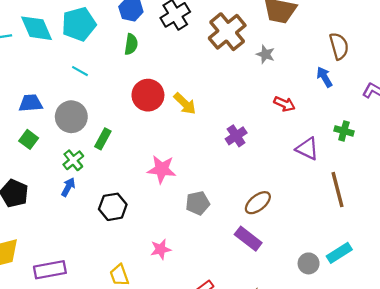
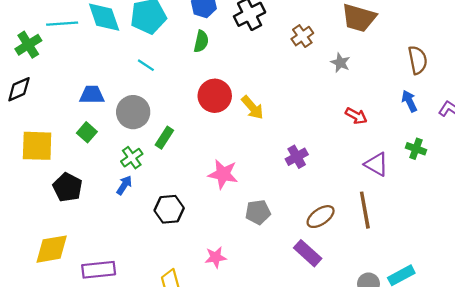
brown cross: (227, 32) -> (302, 36), size x0.6
blue arrow: (325, 77) -> (409, 101), moved
purple cross: (236, 136) -> (297, 157), moved
brown line: (338, 190) -> (365, 210), moved

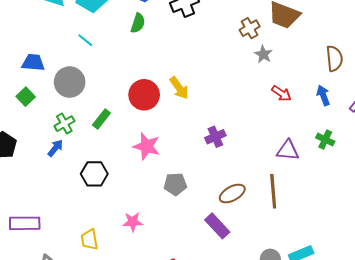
brown cross: (302, 36) -> (250, 28), moved
red circle: (215, 96) -> (144, 95), moved
red arrow: (356, 116) -> (281, 93), moved
green rectangle: (164, 138) -> (101, 119), moved
purple triangle: (376, 164) -> (288, 150), turned -30

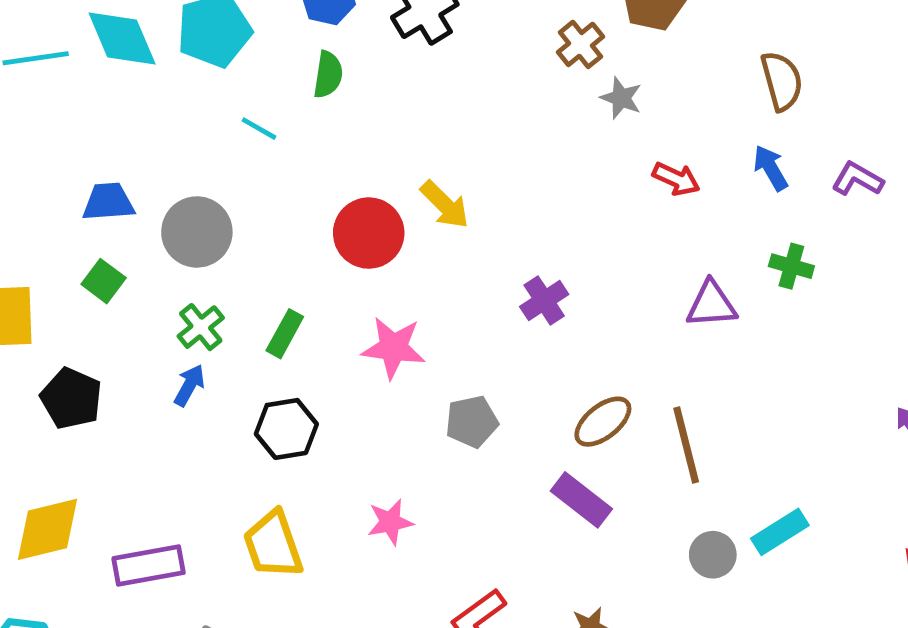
cyan line: (85, 40) -> (259, 129), moved
green rectangle: (101, 119) -> (285, 334), moved
brown line: (273, 191) -> (686, 445), moved
yellow trapezoid: (89, 240) -> (273, 545), moved, size x1.4

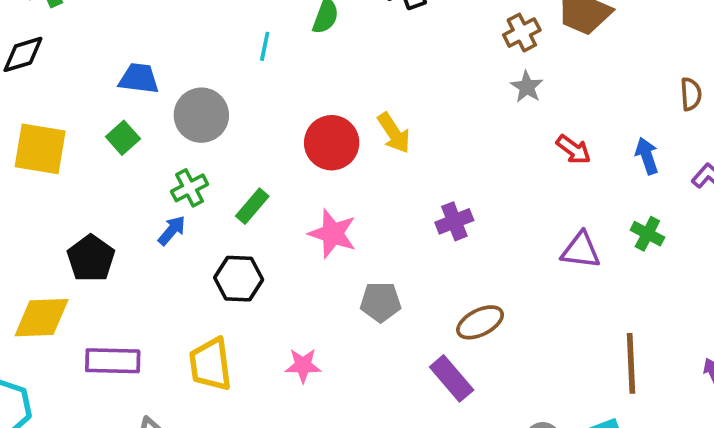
brown semicircle: (782, 81) -> (691, 94), moved, size x0.7
gray star: (621, 98) -> (527, 87), moved
cyan line: (259, 129) -> (265, 46), turned 60
black pentagon: (71, 398) -> (91, 258), moved
brown line: (686, 445) -> (631, 363), moved

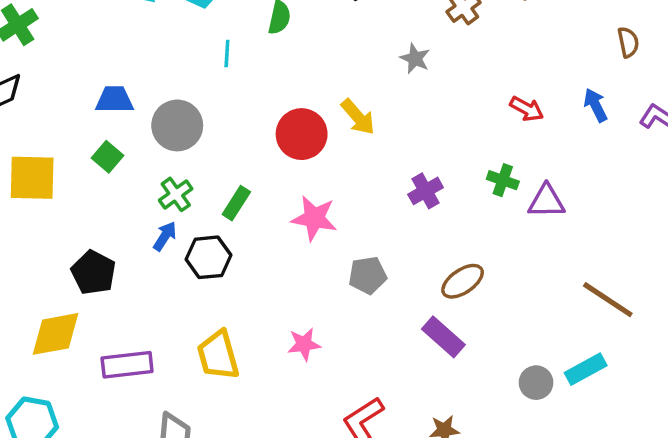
gray star: (527, 87) -> (415, 58), moved
green cross: (647, 234) -> (503, 180), moved
black hexagon: (239, 279) -> (208, 257), moved
brown line: (631, 363) -> (608, 300), turned -46

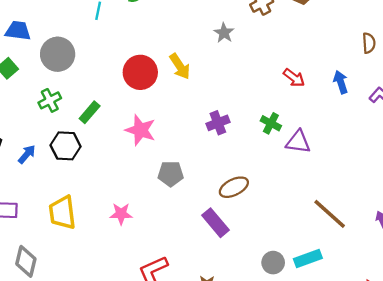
blue arrow: (165, 236) -> (27, 154), moved

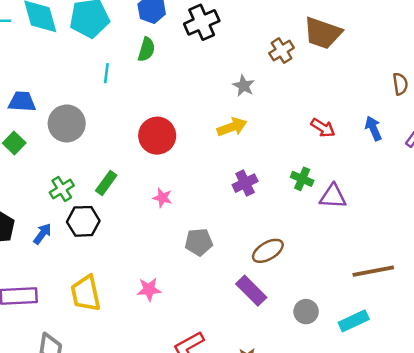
yellow arrow: (180, 66) -> (232, 127), moved, turned -72
green cross: (50, 100) -> (62, 189), moved
pink star: (140, 130) -> (162, 198), size x0.6
brown line: (330, 214) -> (373, 271), turned -48
gray circle: (273, 263) -> (306, 312), moved

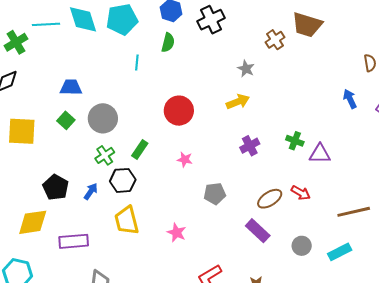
gray circle: (67, 123) -> (103, 118), moved
red arrow: (323, 128) -> (301, 193), moved
pink star: (149, 289) -> (177, 233), turned 30
yellow trapezoid: (86, 293) -> (127, 220), moved

